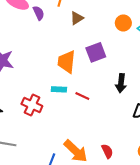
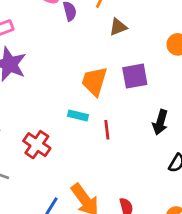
red line: (82, 96) -> (107, 130), turned 48
red cross: (32, 105) -> (37, 145), moved

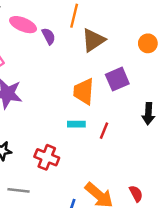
brown triangle: (118, 27) -> (93, 40), size x1.5
red line: (107, 130) -> (104, 131), turned 42

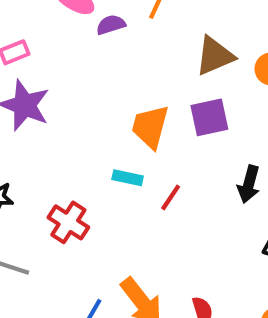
purple semicircle: (49, 36) -> (111, 25), turned -91
brown triangle: (93, 40) -> (215, 56), moved

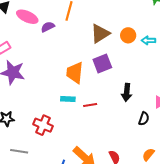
red line: (171, 197) -> (90, 105), turned 56

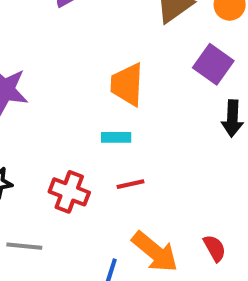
purple square: (102, 63) -> (213, 64), moved, turned -30
red line: (90, 105) -> (131, 184), moved

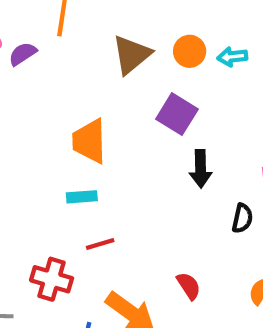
red cross: (69, 192) -> (52, 279), moved
red semicircle: (215, 248) -> (189, 286), moved

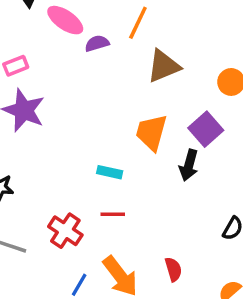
brown triangle: (132, 55) -> (164, 66), moved
orange trapezoid: (89, 141) -> (151, 132), moved
black arrow: (201, 169) -> (189, 165), moved

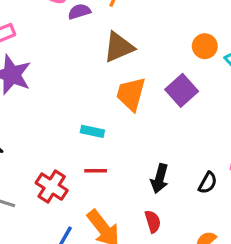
brown triangle: (164, 66) -> (119, 47), moved
black arrow: (189, 165) -> (160, 179), moved

